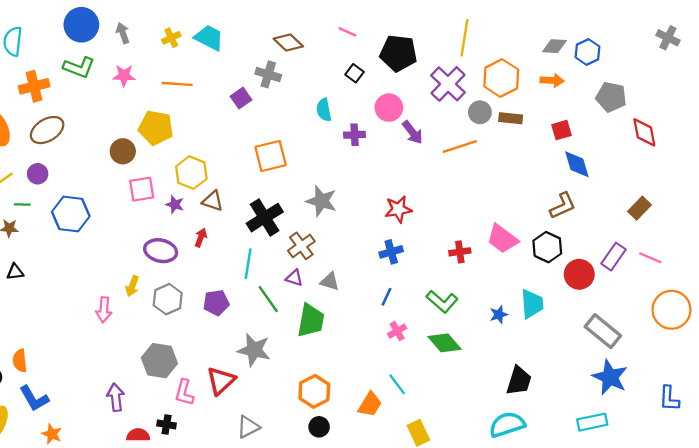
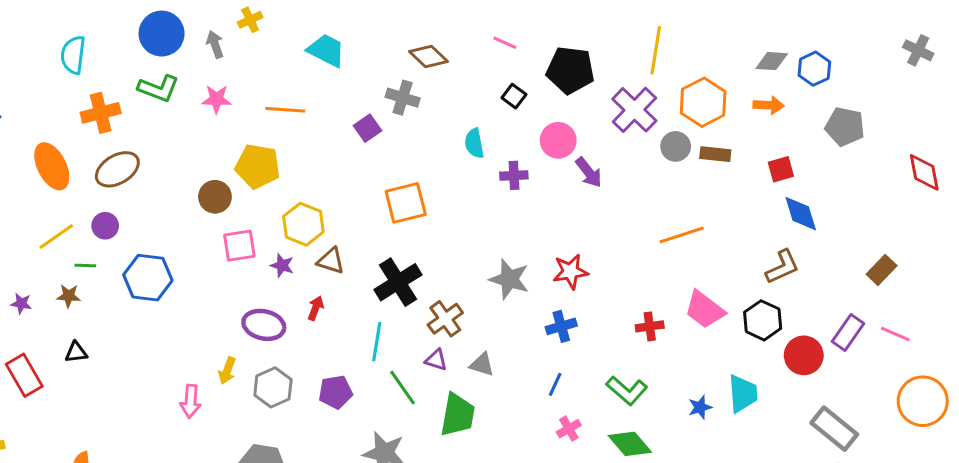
yellow cross: (171, 38) -> (250, 20), moved
red diamond: (644, 132) -> (924, 172), moved
orange line: (460, 147) -> (682, 235), moved
gray star: (321, 201) -> (509, 279), moved

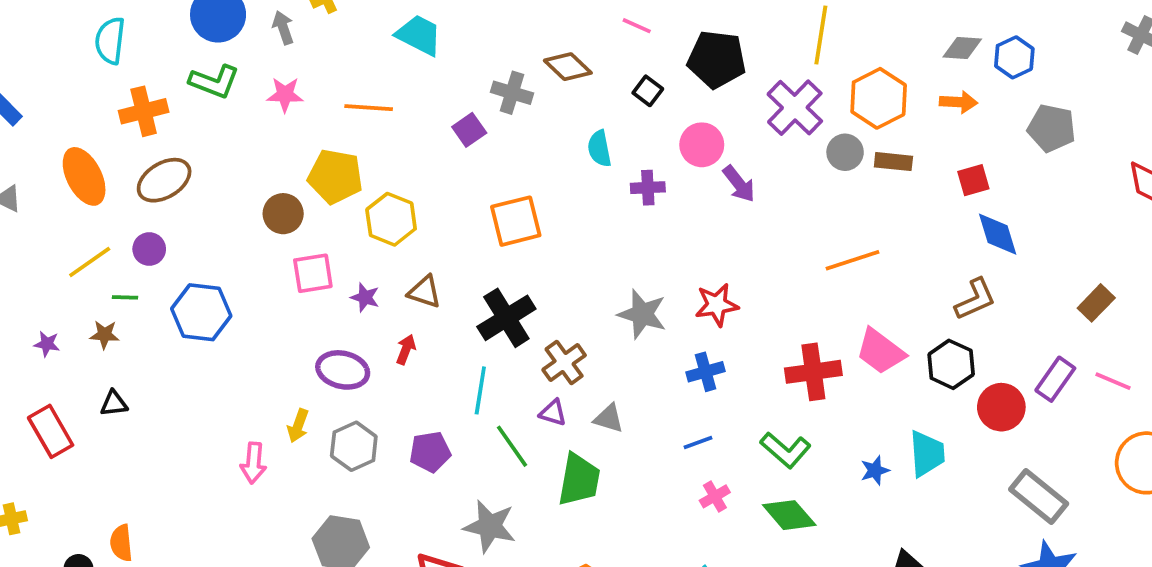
brown diamond: (429, 56) -> (568, 67), moved
yellow hexagon: (303, 224) -> (391, 219), moved
red cross: (650, 326) -> (813, 372), size x1.6
blue line: (555, 384) -> (698, 443), turned 45

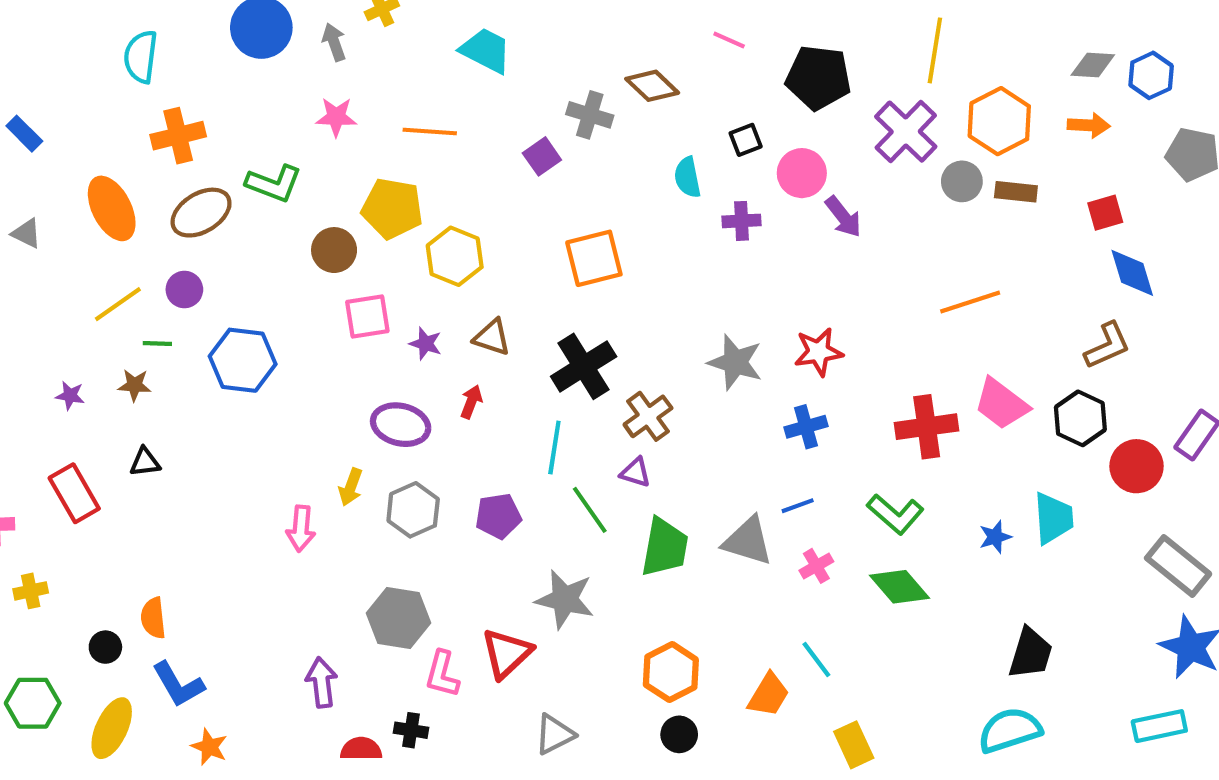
green L-shape: (214, 82) -> (274, 183), moved
black square: (648, 91) -> (746, 140), moved, turned 32
gray triangle: (609, 418) -> (748, 541), moved, size x1.5

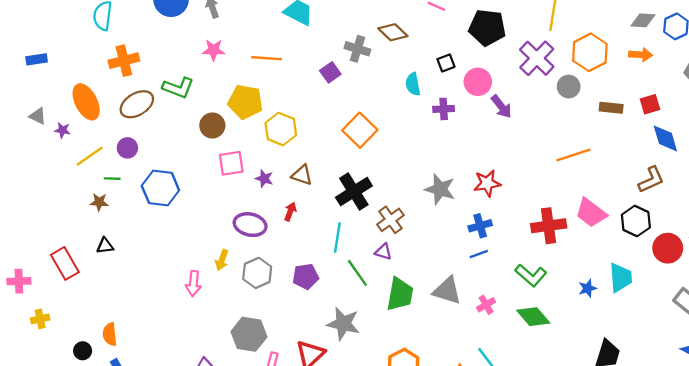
blue rectangle: (24, 134) -> (37, 59), turned -54
brown rectangle: (1016, 192) -> (611, 108), moved
orange square: (594, 258) -> (360, 130), turned -32
purple star: (70, 396) -> (63, 130), moved
blue line: (798, 506) -> (479, 254), moved

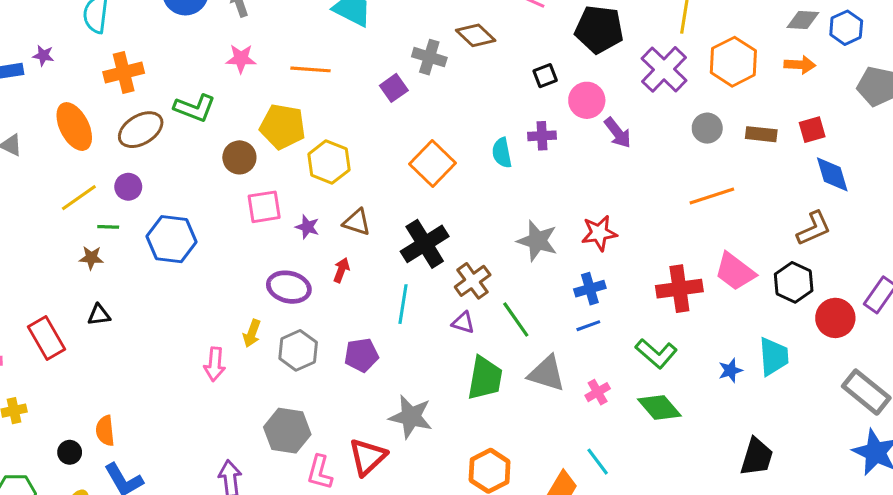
cyan semicircle: (413, 84) -> (502, 153), moved
gray circle: (569, 87) -> (707, 128), moved
purple star: (63, 130) -> (43, 56), moved
green line: (357, 273) -> (516, 320), moved

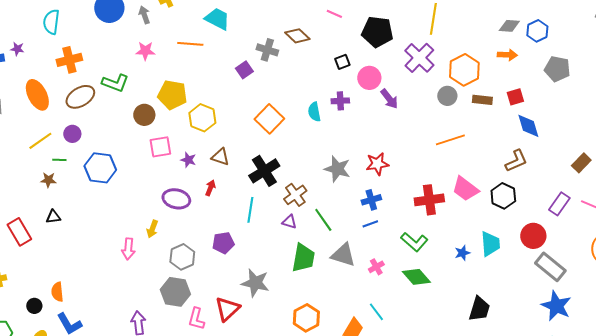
orange hexagon: (733, 62) -> (464, 70), moved
orange line: (310, 69) -> (190, 44), moved
red circle: (835, 318) -> (533, 236), moved
gray hexagon: (298, 350) -> (182, 257), moved

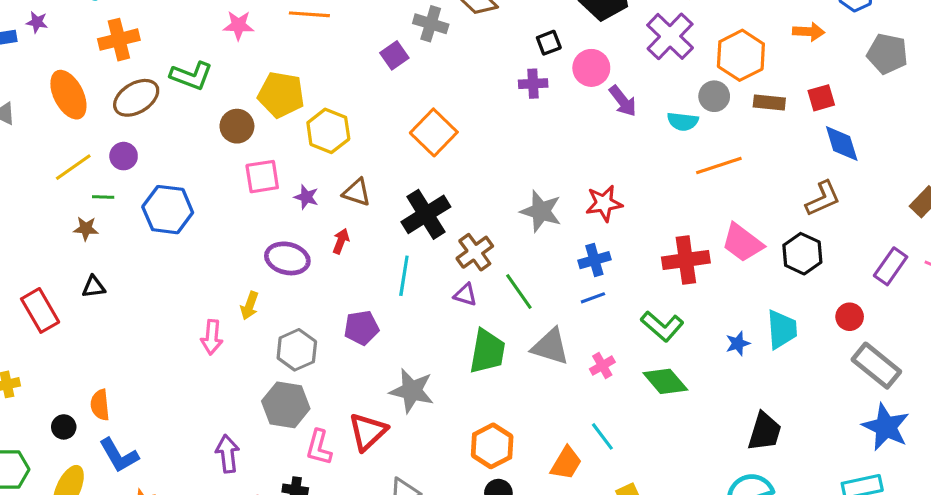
purple cross: (340, 101) -> (533, 84), moved
cyan semicircle: (314, 112) -> (683, 121), moved, turned -72
red circle: (533, 236) -> (850, 317), size x0.7

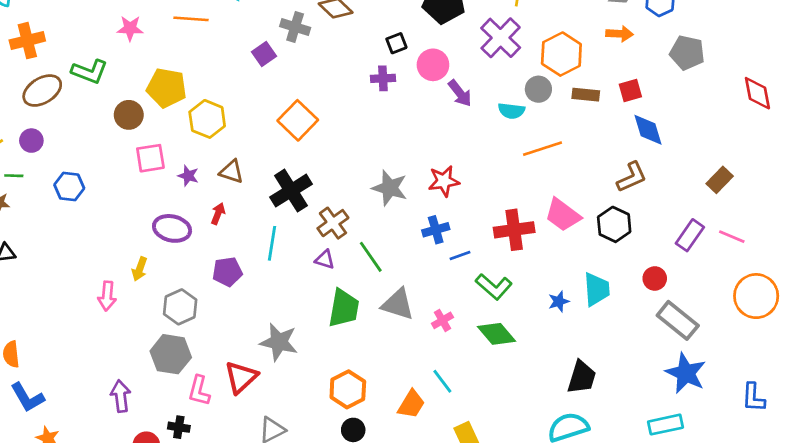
blue hexagon: (168, 210) -> (69, 187), size x0.7
blue line: (593, 298) -> (460, 255), moved
purple pentagon: (361, 328) -> (227, 272), moved

